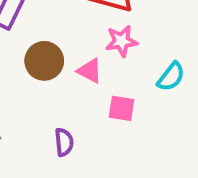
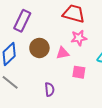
pink triangle: (90, 71) -> (63, 53), turned -40

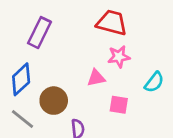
brown circle: (39, 48) -> (54, 101), moved

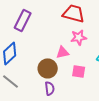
brown circle: (54, 101) -> (48, 68), moved

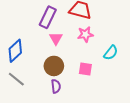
purple rectangle: (23, 20) -> (48, 17), moved
pink triangle: (63, 52) -> (56, 39), moved, turned -48

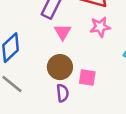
pink square: (85, 69) -> (87, 77), moved

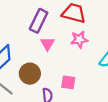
brown circle: (60, 67) -> (30, 74), moved

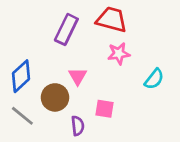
pink triangle: (47, 44) -> (78, 76), moved

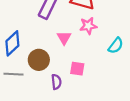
pink triangle: (78, 76) -> (64, 38), moved
gray line: (22, 116) -> (14, 74), turned -36

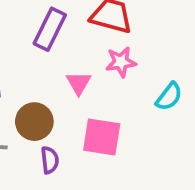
pink square: (77, 69) -> (102, 137), size x1.5
purple semicircle: (56, 82) -> (50, 160), moved

